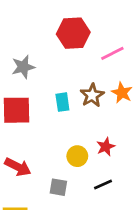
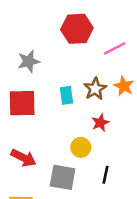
red star: (106, 147) -> (100, 123), moved
black line: (103, 184) -> (106, 175), turned -54
gray square: (58, 187) -> (63, 177), size x1.5

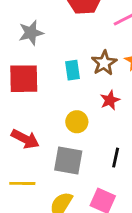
yellow circle: (81, 147) -> (77, 122), moved

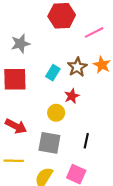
cyan rectangle: (73, 70) -> (53, 73), turned 40
red star: (110, 100) -> (72, 96), moved

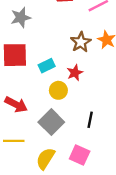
cyan rectangle: (53, 73) -> (47, 66), moved, turned 32
gray square: (49, 143) -> (51, 122), turned 35

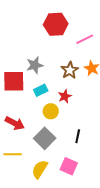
gray star: (21, 17) -> (35, 65), moved

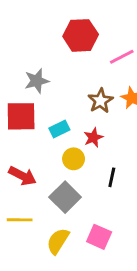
gray star: (35, 65) -> (37, 81), moved
black line: (78, 136) -> (112, 177), moved

